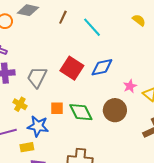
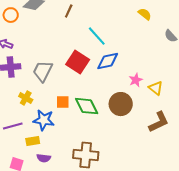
cyan line: (92, 27) -> (97, 36), moved

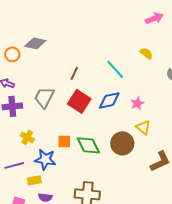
brown line: (69, 11) -> (74, 73), moved
cyan line: (97, 36) -> (115, 69), moved
gray trapezoid: (43, 71) -> (44, 97), moved
pink star: (136, 80) -> (137, 103), moved
yellow triangle: (156, 88) -> (143, 127), moved

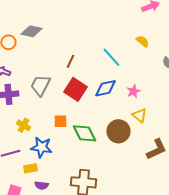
orange square: (64, 141) -> (60, 121), moved

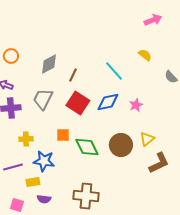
gray diamond: (31, 31) -> (49, 64), moved, turned -40
yellow triangle: (139, 115) -> (147, 139), moved, turned 42
yellow cross: (23, 125) -> (26, 139), turned -32

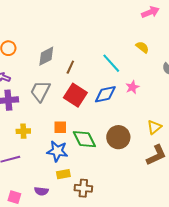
pink star: (136, 105) -> (132, 87), moved
yellow triangle: (147, 139) -> (154, 127), moved
blue star: (44, 161) -> (57, 151), moved
yellow rectangle: (33, 182) -> (63, 174), moved
brown cross: (86, 196) -> (83, 188), size x0.7

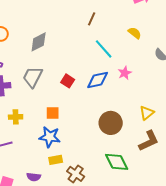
brown line: (70, 67) -> (92, 19), moved
red square: (75, 95) -> (68, 81), size x0.6
green diamond: (84, 139) -> (117, 162), moved
brown cross: (83, 188) -> (76, 174), turned 30

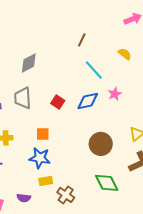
gray trapezoid: (33, 77) -> (23, 98), turned -30

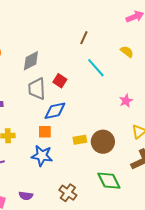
pink star: (115, 94) -> (126, 101), moved
gray trapezoid: (23, 98) -> (37, 89), moved
blue diamond: (88, 101) -> (55, 111), moved
red square: (58, 102) -> (60, 81), moved
yellow rectangle: (46, 181) -> (80, 140), moved

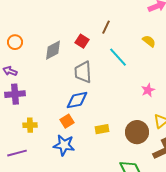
red square: (60, 81) -> (82, 41), moved
gray trapezoid: (37, 89) -> (83, 72), moved
orange square: (45, 132) -> (67, 121), turned -32
brown circle: (103, 142) -> (137, 132), moved

